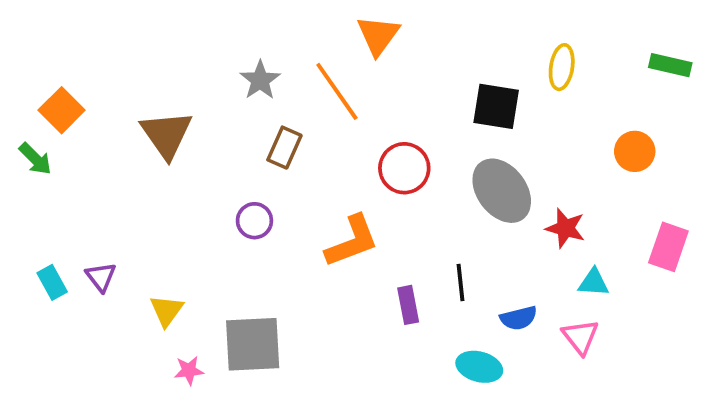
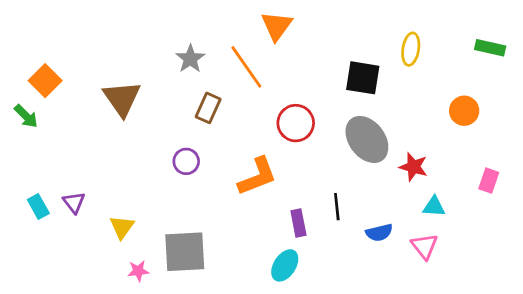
pink rectangle: (668, 247) -> (489, 181), size x0.7
cyan ellipse: (479, 367) -> (285, 265), moved, turned -72

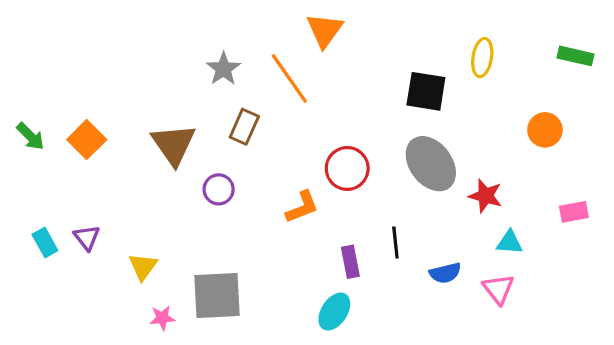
orange square: (45, 81) -> (87, 140), moved
brown triangle: (122, 98) -> (174, 144), moved
red circle: (296, 123) -> (347, 168), moved
orange L-shape: (257, 176) -> (302, 207), size x0.7
pink rectangle: (489, 181) -> (574, 212), turned 60

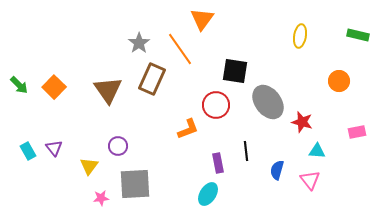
black square: (426, 91) -> (235, 71), moved
brown rectangle: (244, 127) -> (152, 79), size x1.4
purple circle: (219, 189) -> (118, 146), moved
blue semicircle: (445, 273) -> (277, 170), turned 120

